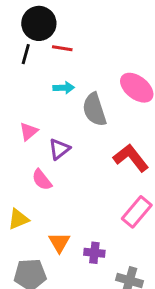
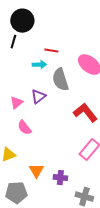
red line: (62, 48) -> (51, 51), moved
pink triangle: (29, 132) -> (16, 103), moved
purple triangle: (59, 149) -> (38, 97), moved

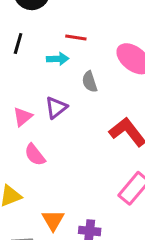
black line: (13, 42) -> (18, 44), moved
gray semicircle: (60, 80) -> (90, 82), size x0.6

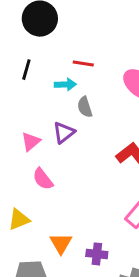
gray semicircle: (90, 82) -> (85, 107), moved

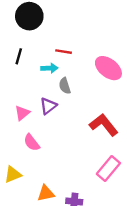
orange triangle: (61, 243) -> (46, 193), turned 48

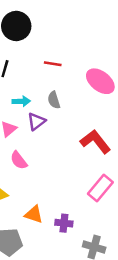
cyan arrow: (49, 68) -> (21, 101), moved
orange triangle: (46, 193) -> (34, 214), turned 30

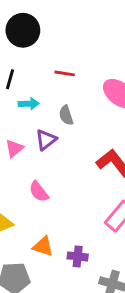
cyan arrow: (21, 101) -> (29, 104), moved
pink semicircle: (19, 160) -> (39, 192), moved

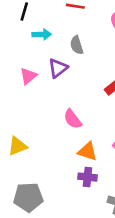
pink semicircle: (39, 192) -> (73, 119), moved
orange triangle: (43, 246) -> (87, 151), moved

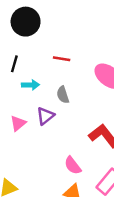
pink semicircle: (73, 119) -> (73, 165), moved

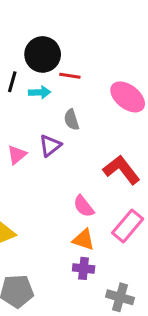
black circle: (26, 22) -> (43, 54), moved
cyan arrow: (31, 85) -> (40, 92), moved

